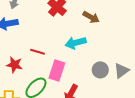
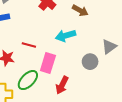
gray triangle: (121, 71) -> (109, 47), moved

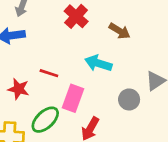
cyan arrow: (66, 36) -> (98, 63), turned 30

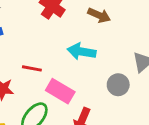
pink rectangle: (73, 98) -> (60, 91), turned -72

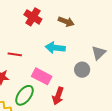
red line: (32, 68) -> (15, 54), moved

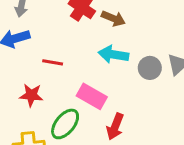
brown arrow: (66, 22) -> (113, 18), moved
gray circle: (82, 70) -> (150, 68), moved

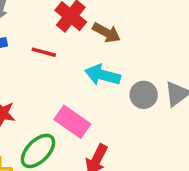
red line: (53, 62) -> (44, 52), moved

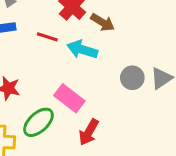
cyan arrow: (103, 75) -> (82, 50), moved

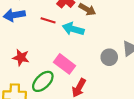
gray circle: (132, 78) -> (109, 57), moved

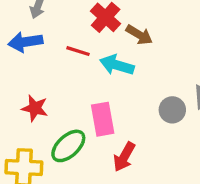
pink rectangle: (65, 64) -> (103, 119), turned 42

